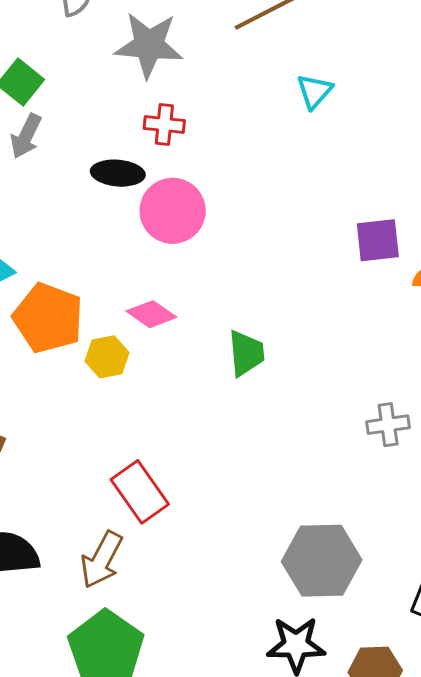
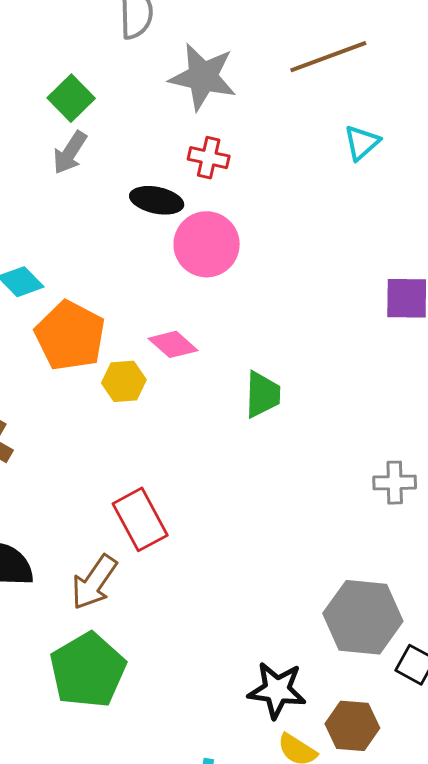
gray hexagon: (322, 561) -> (363, 617), moved

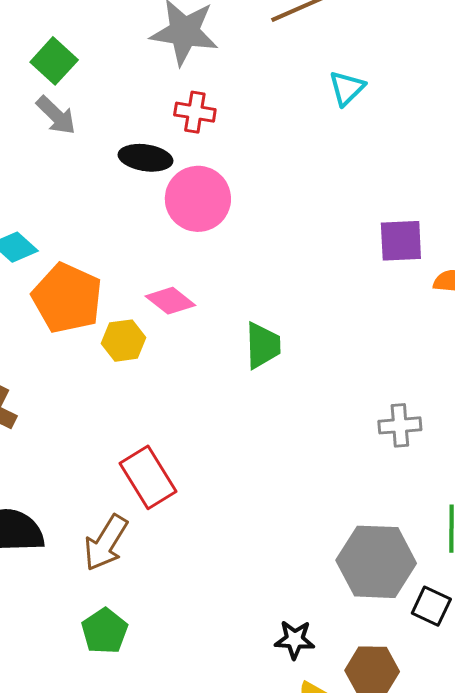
gray arrow: (70, 153) -> (56, 115), turned -75
green pentagon: (88, 670) -> (105, 631), size x0.6
black star: (277, 690) -> (295, 640), size x0.7

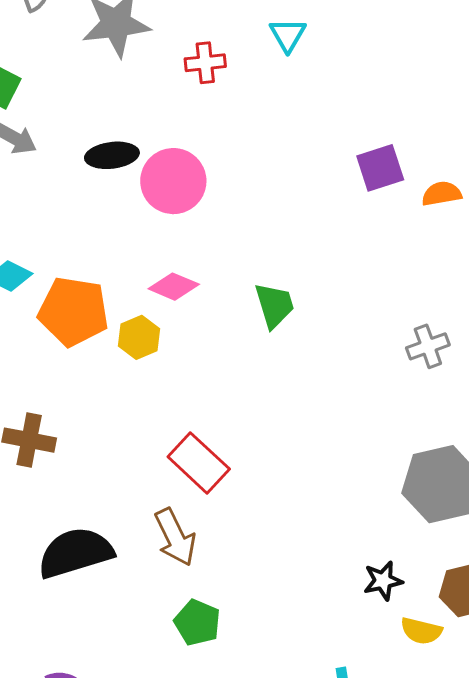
red cross: (195, 112) -> (205, 63), moved
brown arrow: (106, 543) -> (175, 537), turned -42

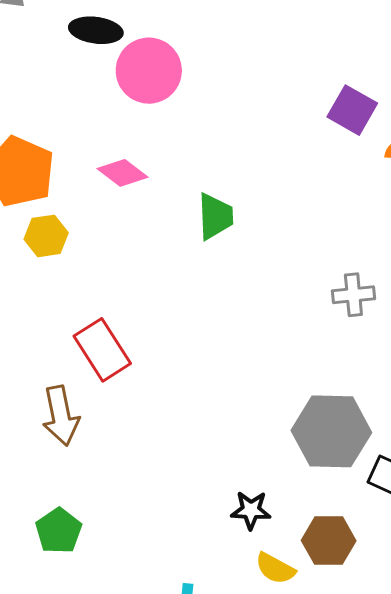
purple square: (380, 168) -> (352, 110), turned 33
yellow hexagon: (139, 337) -> (46, 236), moved
green pentagon: (197, 623) -> (59, 531), moved

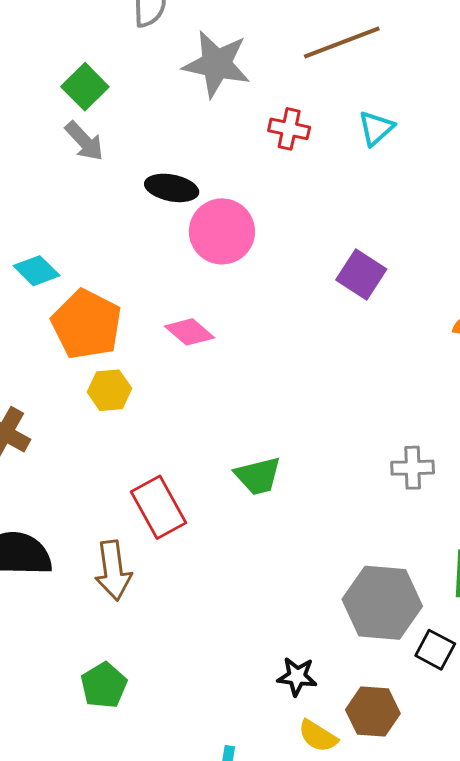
purple square: (352, 110) -> (361, 275), moved
green trapezoid: (215, 216) -> (258, 476), moved, turned 75

